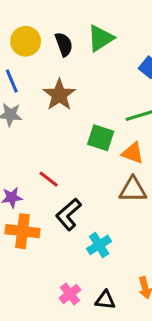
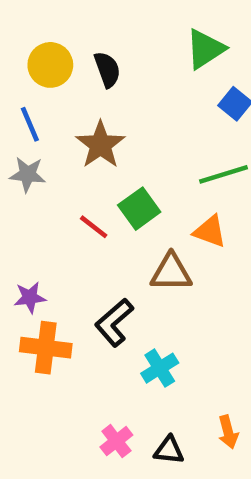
green triangle: (101, 38) -> (205, 49), moved
green square: (101, 138) -> (139, 209), moved, turned 36
red line: (49, 179) -> (94, 227), moved
brown triangle: (133, 190) -> (171, 272), moved

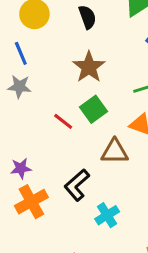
black semicircle: (107, 70) -> (87, 17), moved
brown star: (100, 145) -> (89, 67), moved
orange cross: (46, 348) -> (31, 202), turned -36

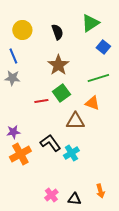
red line: (63, 121) -> (41, 101), turned -48
black L-shape: (77, 185) -> (50, 143), turned 95
cyan cross: (107, 215) -> (71, 153), moved

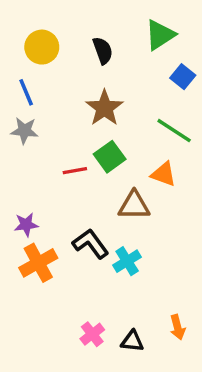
green line: (98, 78) -> (174, 131), turned 50

